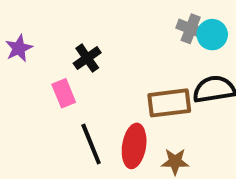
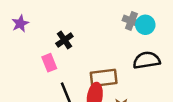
purple star: (19, 48) -> (20, 24), moved
brown rectangle: (169, 103) -> (104, 78), moved

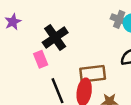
black cross: (64, 40) -> (55, 38), size x1.5

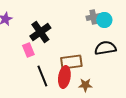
gray cross: (119, 19) -> (93, 17), turned -32

